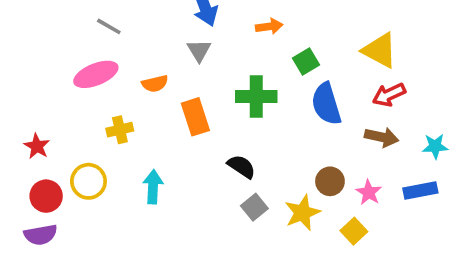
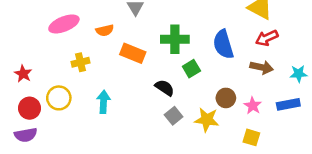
green square: (306, 61) -> (191, 69), moved
orange rectangle: (195, 117) -> (133, 53), turned -50
yellow star: (302, 213) -> (207, 120), turned 30
yellow square: (354, 231) -> (251, 137), moved, turned -30

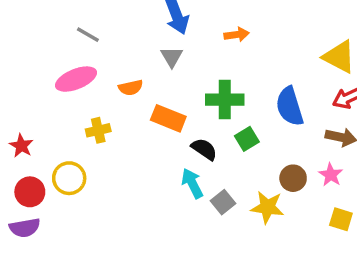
black semicircle: (165, 88) -> (204, 149), moved
cyan arrow: (103, 102) -> (192, 183), moved, turned -30
pink star: (253, 106) -> (331, 175), moved
yellow square: (251, 137) -> (341, 219), moved

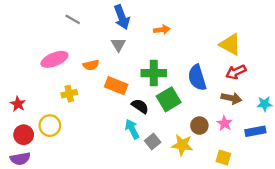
gray line: (88, 35) -> (73, 19), moved
green square: (247, 139) -> (169, 99), size x1.5
yellow square: (341, 219) -> (223, 158), moved

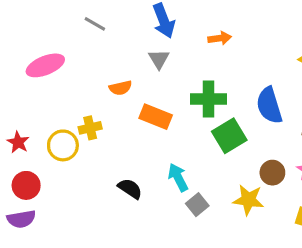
pink ellipse: (54, 59) -> (45, 65), moved
black semicircle: (140, 106) -> (130, 189), moved
yellow circle: (50, 126) -> (63, 145), moved
gray square: (153, 142) -> (197, 205), moved

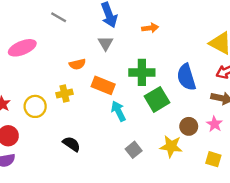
yellow cross: (90, 128) -> (64, 94), moved
cyan arrow: (178, 177) -> (118, 111), moved
black semicircle: (130, 189) -> (71, 144), moved

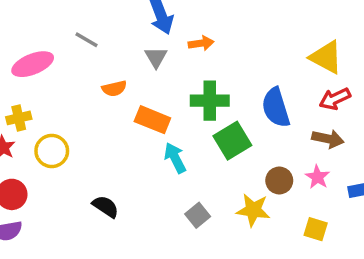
gray line: (59, 17) -> (86, 40), moved
orange arrow: (150, 28) -> (201, 43), moved
yellow cross: (64, 94) -> (19, 118), moved

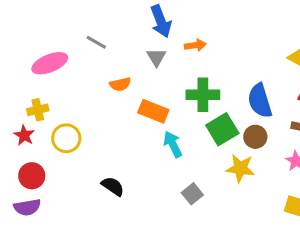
brown circle: (279, 180) -> (255, 137), moved
yellow star: (253, 210) -> (240, 168), moved

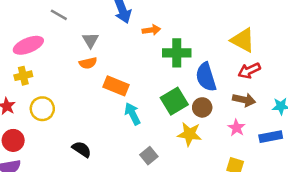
gray line: (96, 42) -> (59, 15), moved
gray triangle: (156, 57) -> (91, 40), moved
green cross: (203, 95) -> (177, 53), moved
yellow cross: (38, 110) -> (23, 76), moved

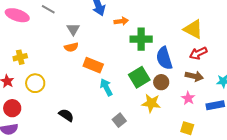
pink ellipse: (28, 45) -> (17, 15), moved, turned 40

